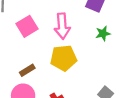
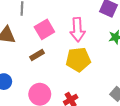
brown rectangle: (27, 70) -> (37, 55), moved

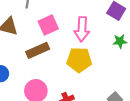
brown rectangle: (37, 55) -> (38, 50), size x1.5

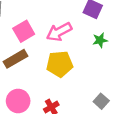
pink arrow: (82, 29) -> (59, 32), turned 65

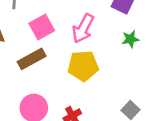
pink arrow: (59, 32) -> (83, 28), turned -35

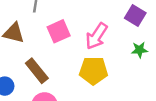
brown rectangle: (32, 59) -> (37, 71), moved, turned 75

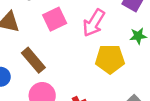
yellow pentagon: (93, 71) -> (110, 59), moved

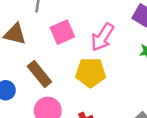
yellow pentagon: (110, 59) -> (91, 73), moved

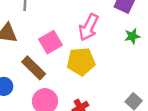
pink square: (62, 32) -> (51, 42), moved

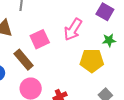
yellow pentagon: (81, 61) -> (92, 61), moved

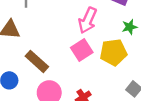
pink square: (40, 39) -> (82, 50), moved

